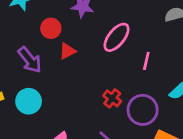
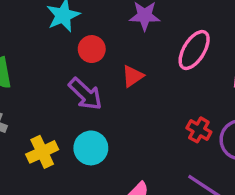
red circle: (51, 28) -> (92, 49), moved

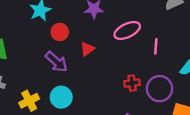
pink ellipse: (194, 50) -> (127, 30), turned 35
red cross: (199, 130) -> (132, 83), turned -35

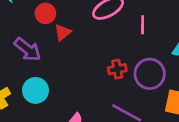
red circle: (60, 32) -> (45, 13), moved

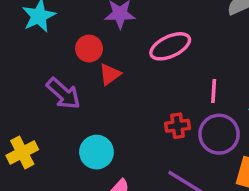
pink line: (143, 25) -> (214, 91), moved
cyan circle: (36, 90) -> (96, 152), moved

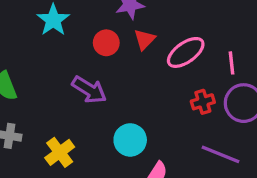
pink ellipse: (170, 46) -> (186, 52), moved
red triangle: (110, 74) -> (145, 39), moved

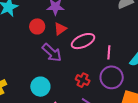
purple arrow: (89, 90) -> (52, 53), moved
red cross: (203, 102) -> (83, 80), moved, turned 32

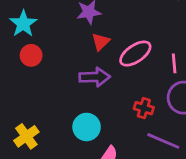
red circle: (37, 26) -> (31, 55), moved
purple arrow: (52, 53) -> (95, 77), turned -35

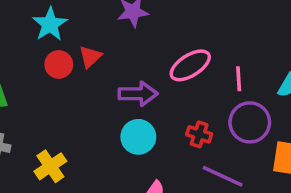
red triangle: (101, 42) -> (90, 57), moved
cyan circle: (87, 127) -> (138, 137), moved

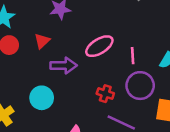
red triangle: (90, 57) -> (42, 41), moved
cyan circle: (138, 137) -> (42, 98), moved

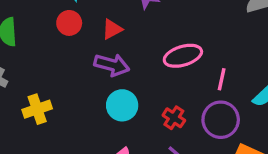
purple arrow: (64, 65) -> (112, 65), moved
cyan circle: (42, 98) -> (122, 105), moved

